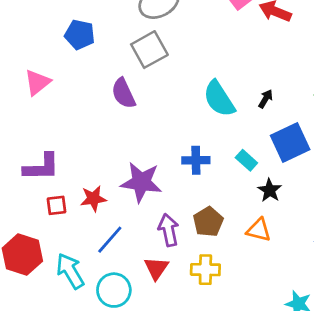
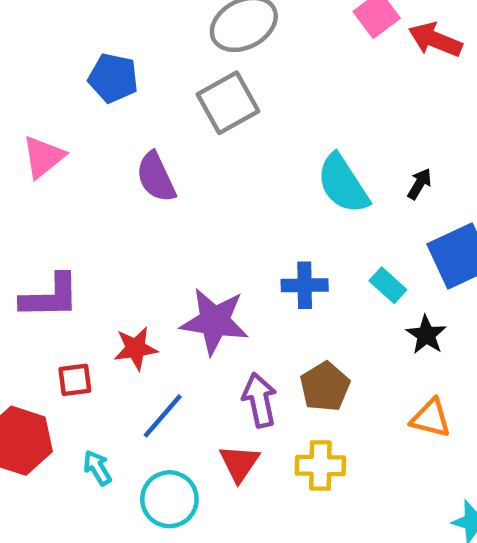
purple semicircle: (123, 93) -> (156, 177), moved
red square: (56, 205) -> (75, 380), moved
orange triangle: (259, 230) -> (431, 418), moved
cyan arrow: (70, 271) -> (97, 468), size x0.6

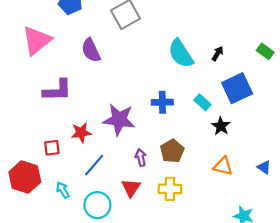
pink triangle: (43, 157) -> (37, 41), size x1.4
purple L-shape: (50, 297) -> (57, 90), moved
purple arrow: (260, 400) -> (141, 157), size x0.7

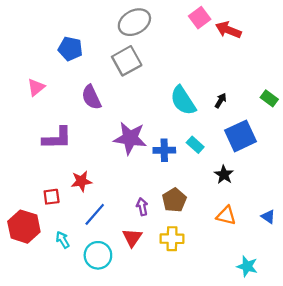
pink triangle: (37, 41) -> (36, 87), size x0.6
cyan rectangle: (202, 102) -> (195, 145), moved
purple star: (119, 120) -> (130, 138), moved

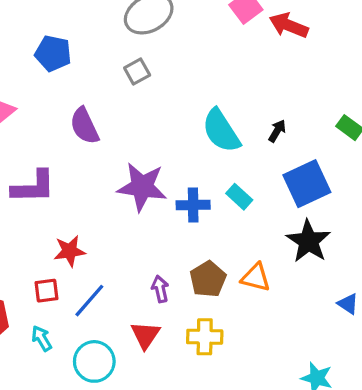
gray square: (127, 61) -> (137, 71), size x0.6
black star: (224, 175) -> (308, 241), moved, size x1.5
red square: (52, 197) -> (46, 291), moved
orange triangle: (226, 215) -> (256, 277), moved

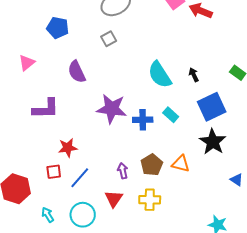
black arrow: (277, 131) -> (194, 75), turned -56
cyan arrow: (42, 338) -> (48, 215), moved

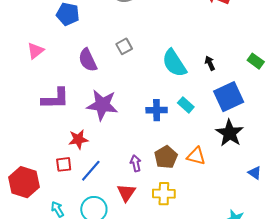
gray square: (109, 39) -> (124, 46), moved
purple star: (112, 109) -> (102, 105), moved

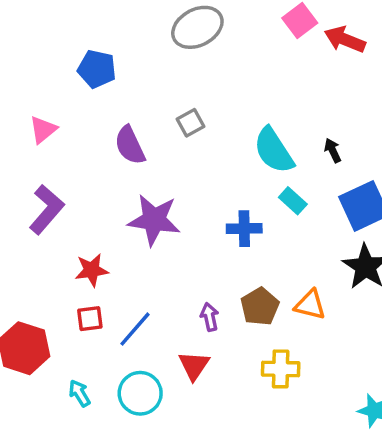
purple L-shape: (55, 99) -> (47, 209), moved, turned -48
cyan rectangle: (186, 105) -> (293, 201), moved
red star: (78, 139) -> (92, 270), moved
yellow cross: (164, 194) -> (281, 369), moved

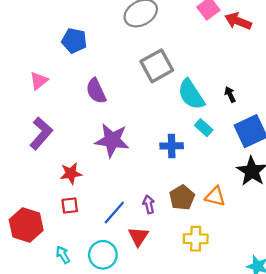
gray square: (190, 123) -> (157, 66), moved, size x1.8
blue line: (135, 329) -> (114, 212), moved

